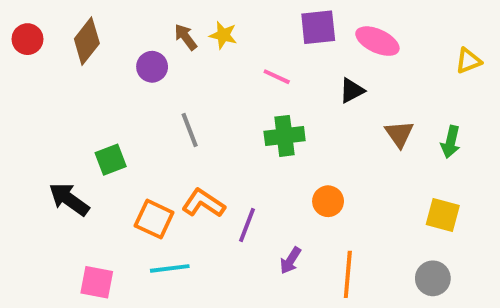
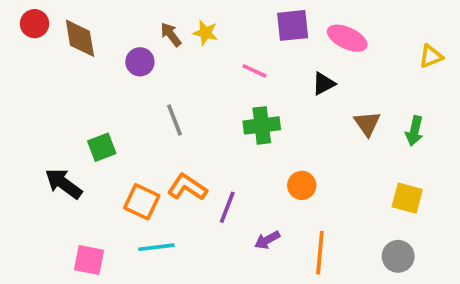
red circle: (27, 39) -> (35, 24), moved
brown diamond: (87, 41) -> (80, 38), turned -48
purple arrow: (290, 261) -> (267, 240), turned 30

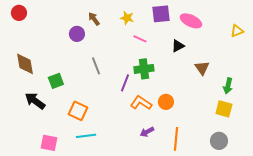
yellow star: (205, 33) -> (127, 18), moved
brown diamond: (80, 38) -> (25, 64), moved
green arrow: (414, 131) -> (228, 86), moved
orange L-shape: (187, 187) -> (141, 103), moved
purple line: (227, 207) -> (125, 83), moved

